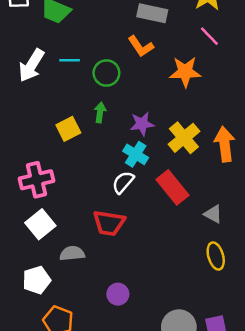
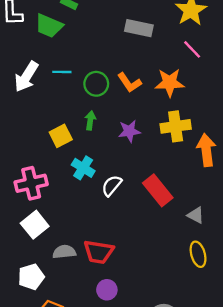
orange L-shape: (141, 46) -> (129, 83), moved
yellow cross: (184, 138) -> (176, 126), moved, turned 32
cyan cross: (136, 154) -> (83, 168), moved
red trapezoid: (109, 223) -> (99, 252), moved

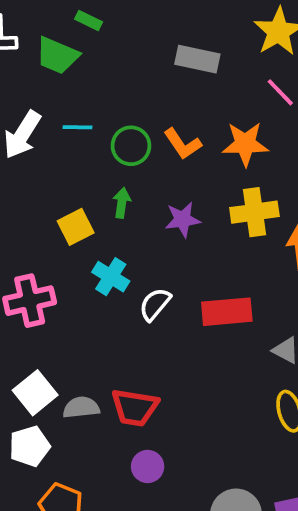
red rectangle: (158, 190) -> (227, 312), turned -56
white square: (35, 225) -> (35, 393), moved

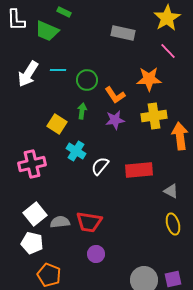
orange L-shape: (183, 144) -> (115, 95), moved
yellow square: (76, 227) -> (57, 124), turned -30
white pentagon: (30, 446) -> (32, 243), turned 30

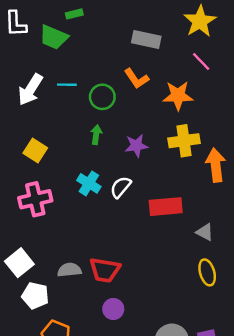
green rectangle: (64, 12) -> (74, 14), turned -40
orange L-shape: (115, 95) -> (136, 79), moved
yellow square: (57, 124) -> (35, 150), moved
white semicircle: (100, 166) -> (121, 187), moved
white square: (35, 214) -> (19, 263), moved

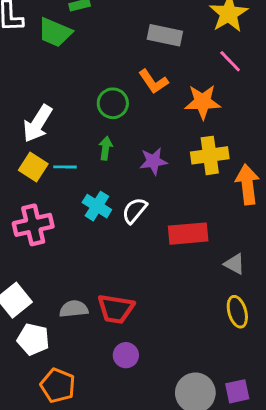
cyan line: (67, 85) -> (65, 167), moved
white arrow: (30, 90) -> (38, 124), moved

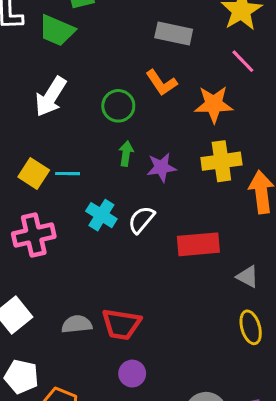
white arrow: (38, 124) -> (51, 97), moved
green arrow: (106, 148) -> (126, 154), moved
white pentagon: (33, 339) -> (21, 377), moved

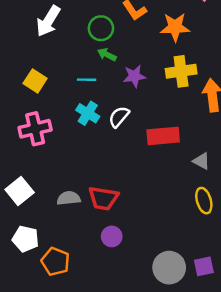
green arrow: (126, 154) -> (107, 55), moved, turned -72
cyan line: (68, 174) -> (87, 80), moved

